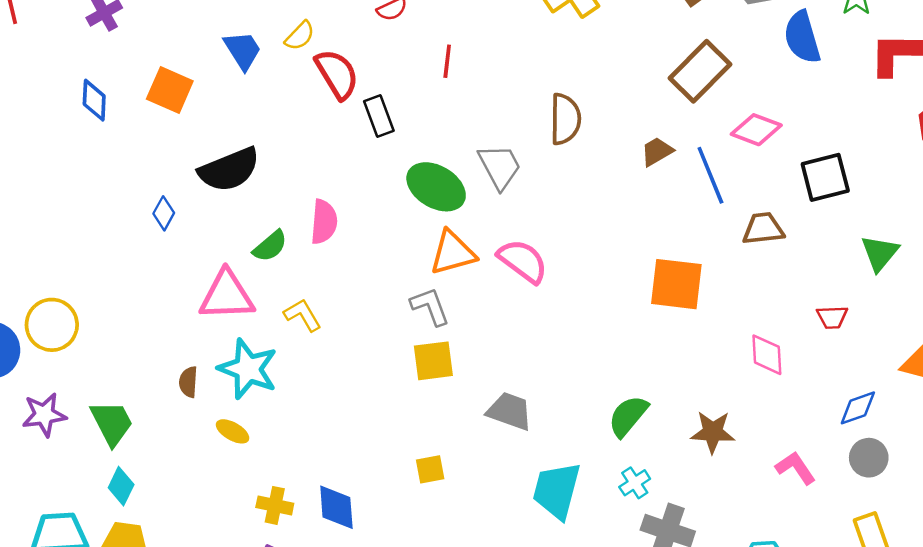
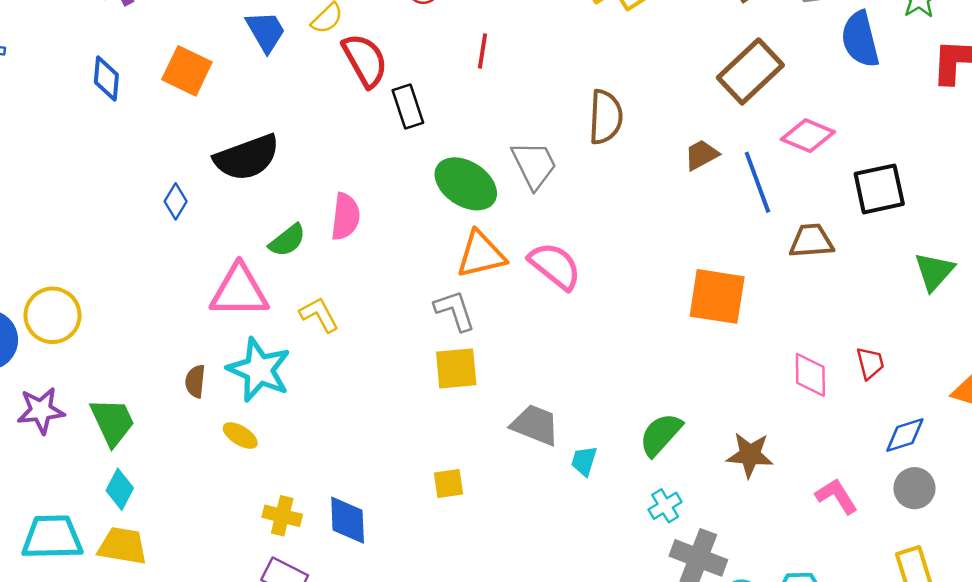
red trapezoid: (832, 317) -> (870, 363), moved, turned -104
cyan trapezoid: (557, 490) -> (584, 461), moved, size x0.5

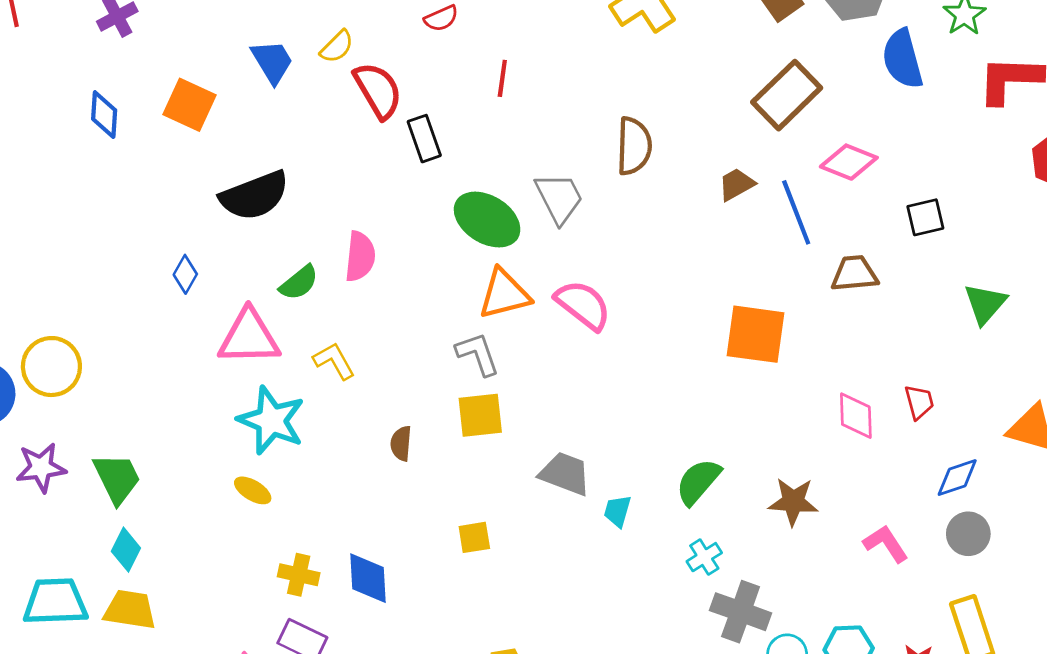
black square: (879, 189) -> (925, 217), size x0.7
blue diamond: (176, 201) -> (185, 274), moved
brown semicircle: (195, 381) -> (401, 443), moved

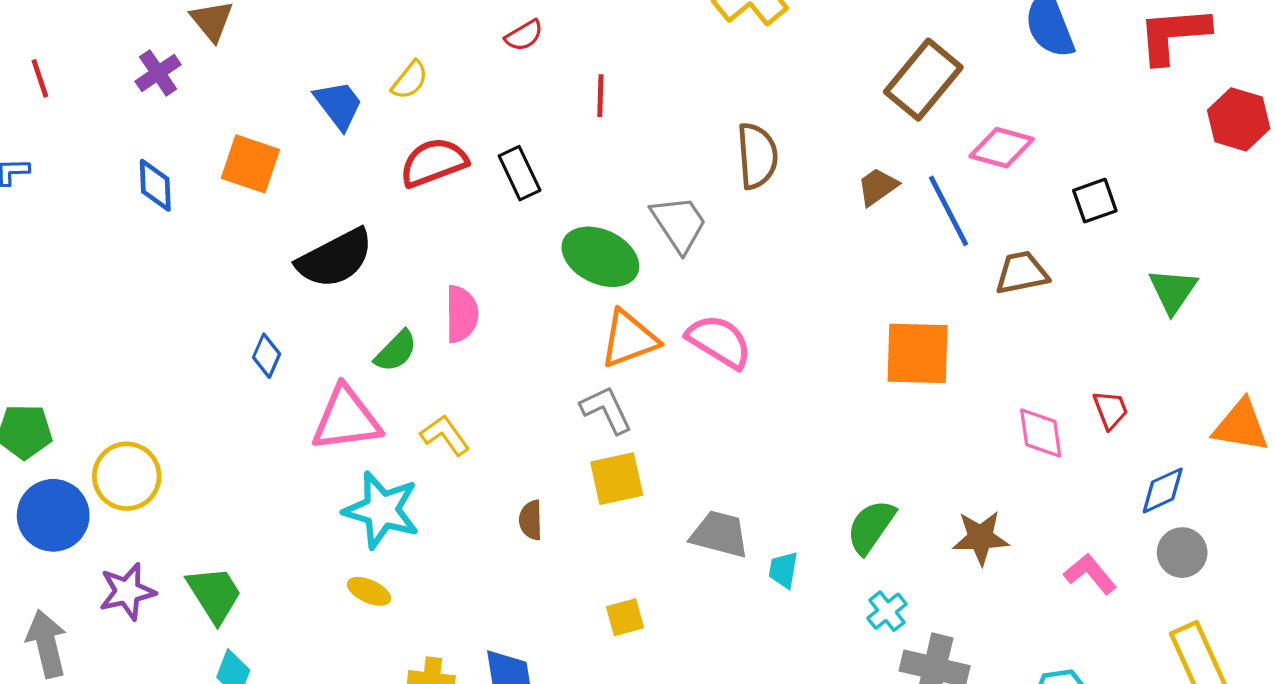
red semicircle: (378, 90) -> (434, 162), moved, turned -74

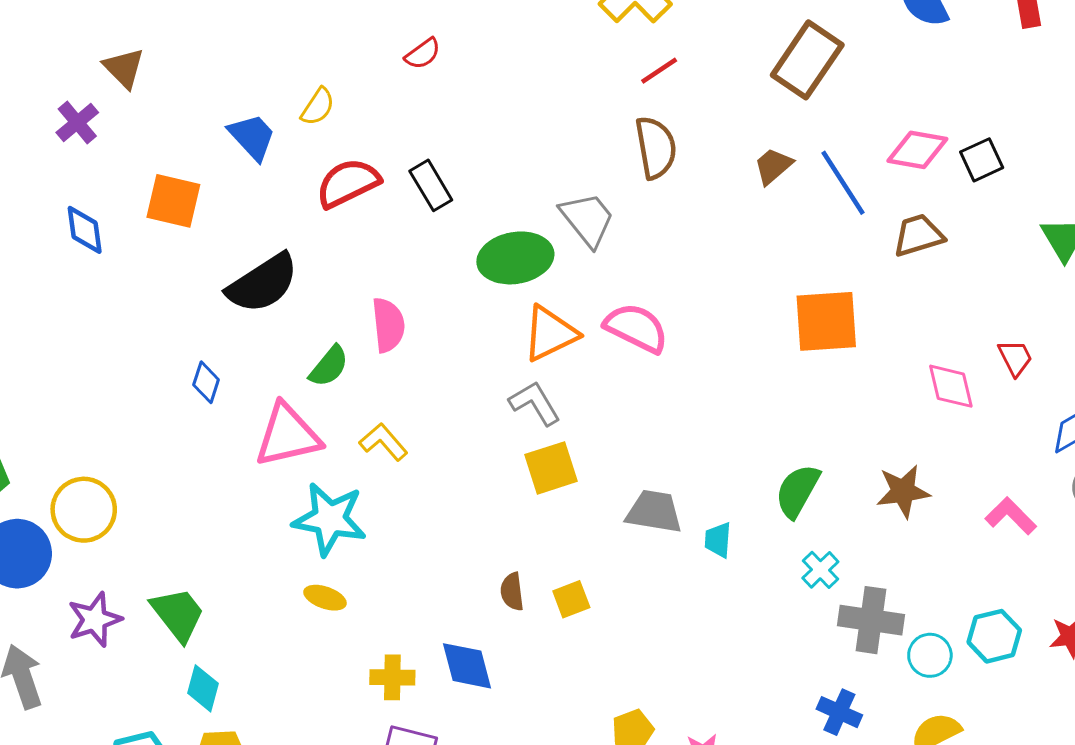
red line: (600, 96) -> (659, 71), moved, turned 60
pink diamond: (1002, 148) -> (917, 150), moved
green ellipse: (600, 257) -> (515, 258), turned -30
brown semicircle: (531, 520) -> (512, 592), moved

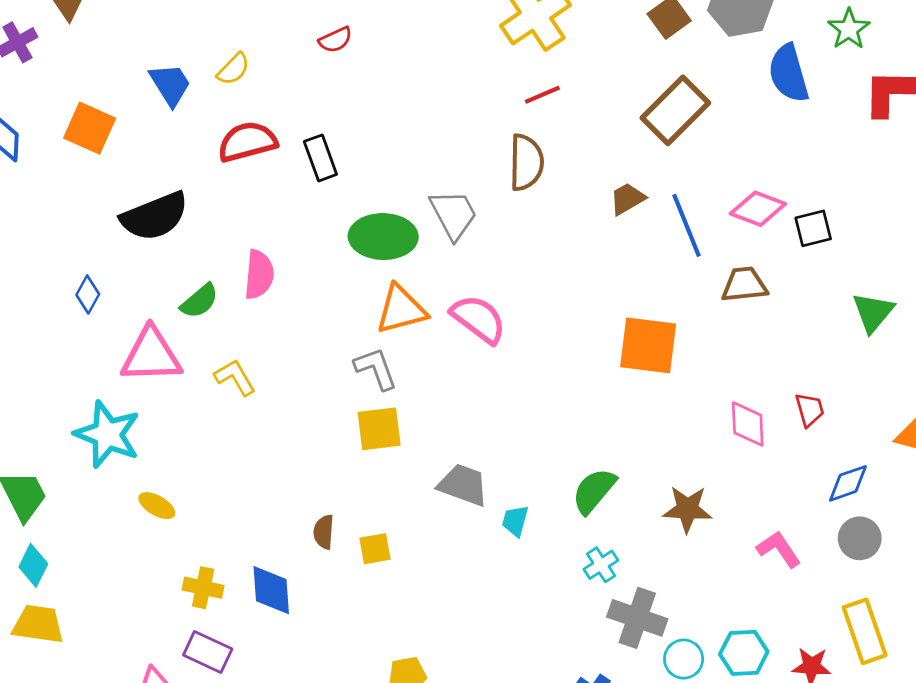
cyan star: (330, 519) -> (107, 434), moved

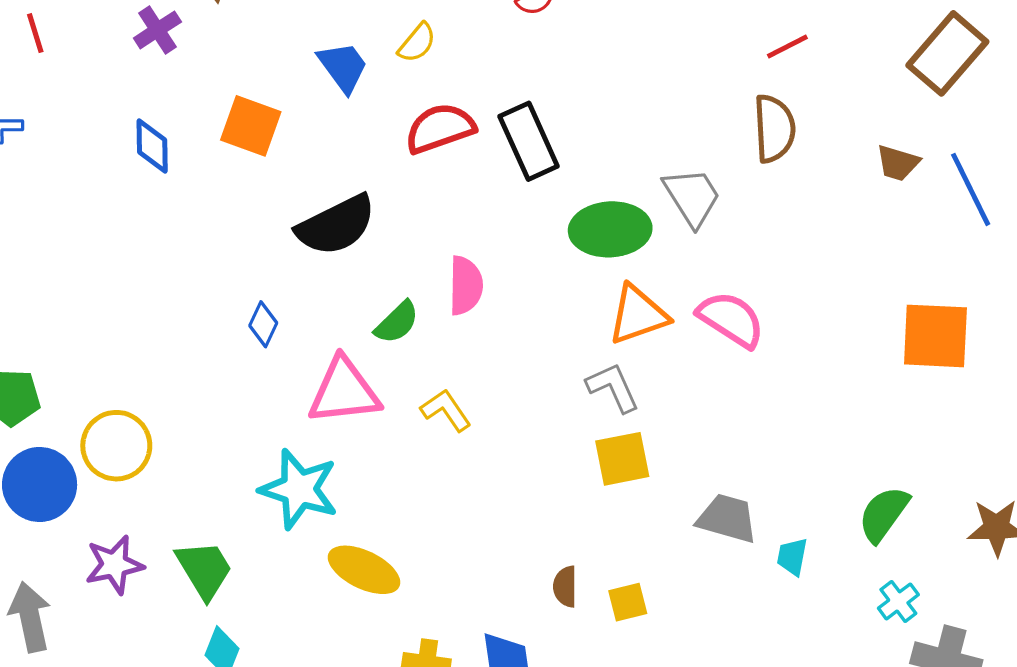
black rectangle: (320, 158) -> (529, 141), size x1.4
brown trapezoid: (627, 199) -> (898, 163), turned -129
yellow ellipse: (157, 506) -> (364, 570), size x1.6

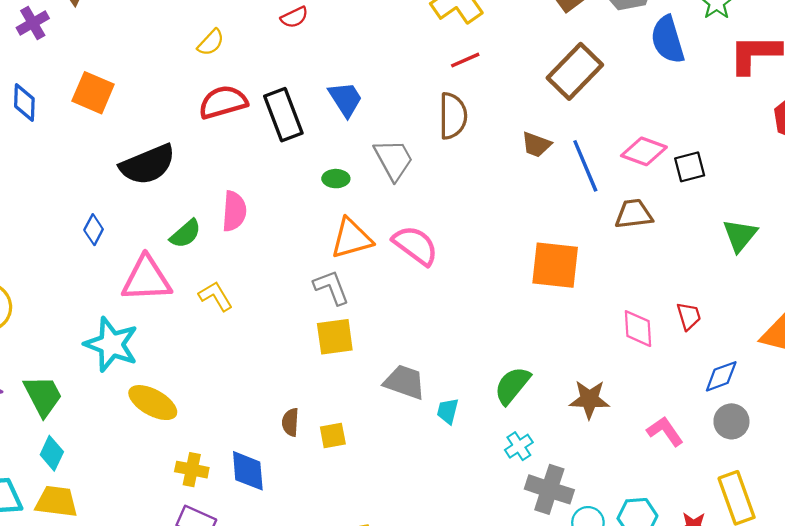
blue trapezoid: (343, 67) -> (345, 99), moved
green ellipse: (610, 229) -> (336, 179), size x0.5

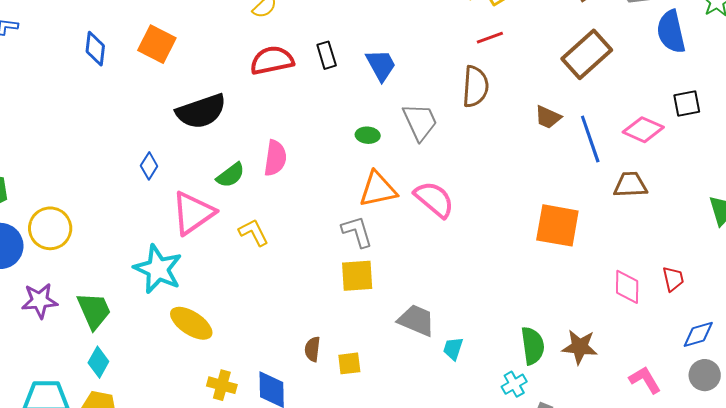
black rectangle: (283, 115) -> (327, 55), moved, size x0.6
black square: (690, 167) -> (687, 103), moved
pink triangle: (146, 279) -> (193, 213), turned -36
green semicircle: (512, 385) -> (533, 346), moved, turned 129

